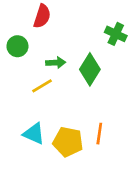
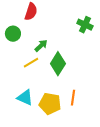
green arrow: (56, 63) -> (41, 46), turned -40
green diamond: (90, 69) -> (58, 64), moved

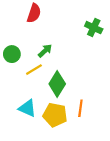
green circle: (13, 34) -> (12, 54), moved
green diamond: (58, 64) -> (57, 84), moved

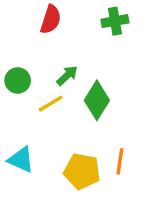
green cross: (94, 28) -> (115, 21), moved, turned -35
green diamond: (57, 84) -> (97, 100), moved
cyan triangle: (27, 108) -> (21, 160), moved

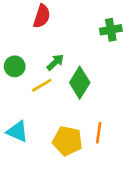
green cross: (115, 21) -> (111, 30), moved

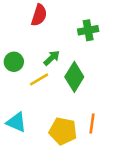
green cross: (111, 30) -> (88, 30), moved

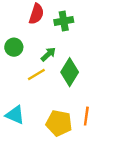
green cross: (88, 30) -> (64, 21), moved
green circle: (14, 62) -> (14, 47), moved

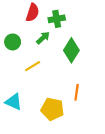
green arrow: (48, 54) -> (43, 38), moved
green diamond: (70, 72) -> (71, 50), moved
orange line: (86, 116) -> (77, 92), moved

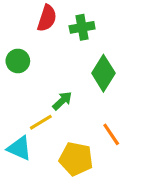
green arrow: (43, 38) -> (62, 101), moved
yellow line: (33, 66) -> (41, 122), moved
orange line: (77, 92) -> (111, 134), turned -42

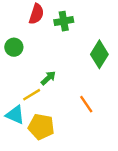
green diamond: (103, 73) -> (99, 54), moved
yellow pentagon: (76, 159) -> (41, 127), moved

